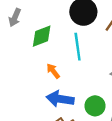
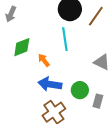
green diamond: (42, 36) -> (22, 47), moved

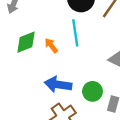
orange arrow: (44, 60) -> (51, 46), moved

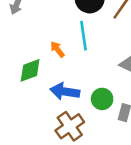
green diamond: (26, 42) -> (30, 70), moved

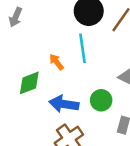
green circle: (102, 99) -> (101, 100), moved

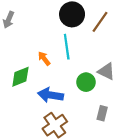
green circle: (101, 100) -> (86, 82), moved

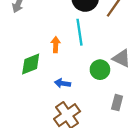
orange arrow: (44, 58) -> (56, 45), turned 40
blue arrow: (51, 95) -> (62, 83), size x0.6

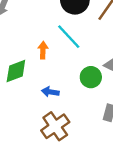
cyan line: (80, 32) -> (69, 37), turned -35

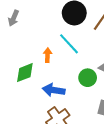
blue arrow: (50, 92) -> (54, 90), size x1.5

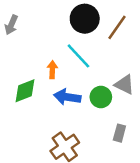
blue arrow: (54, 90) -> (67, 97), moved

